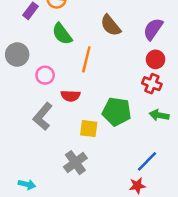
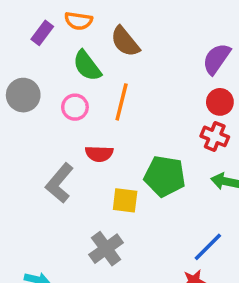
brown semicircle: (111, 25) -> (125, 42), moved
pink circle: (45, 75) -> (75, 107), moved

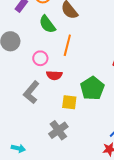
pink circle: (75, 107) -> (40, 58), moved
green pentagon: (165, 176) -> (92, 88), turned 30

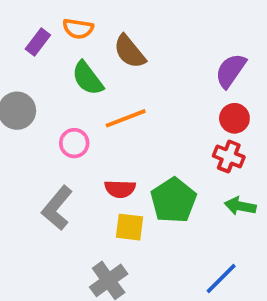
orange line: (67, 45) -> (126, 118), turned 55
red semicircle: (54, 75) -> (120, 189), moved

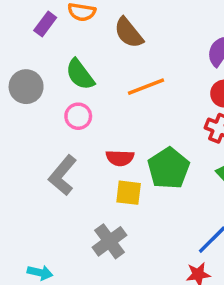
green semicircle: (88, 78) -> (80, 74), moved
orange line: (126, 118) -> (146, 87), moved

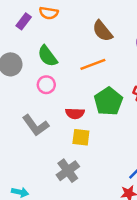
brown semicircle: (129, 33) -> (102, 31), moved
green pentagon: (169, 168) -> (108, 101), moved
gray L-shape: (63, 175) -> (36, 125), turned -76

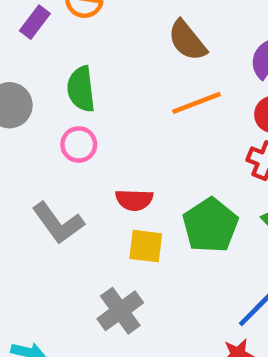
green semicircle: (47, 56) -> (81, 89), turned 30
orange line: (93, 64) -> (197, 103), moved
green pentagon: (108, 101) -> (210, 225), moved

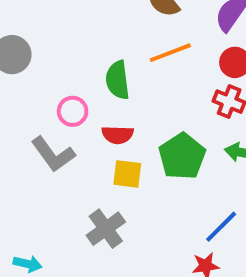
green semicircle: (81, 89) -> (118, 80), moved
pink circle: (79, 144) -> (73, 111), moved

